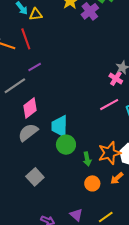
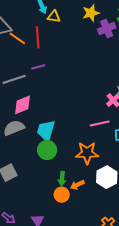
orange star: (109, 153) -> (87, 153), moved
green arrow: (87, 159) -> (62, 179), moved
orange arrow: (117, 178) -> (77, 185), moved

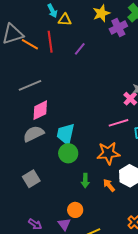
purple line: (38, 67) -> (80, 49), moved, turned -32
orange arrow: (77, 185) -> (109, 185), moved, turned 80
orange circle: (62, 195) -> (75, 210), moved

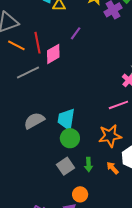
red line: (50, 42) -> (37, 43), moved
orange line: (30, 44) -> (16, 45), moved
pink diamond: (40, 110) -> (53, 54), moved
gray square: (31, 179) -> (66, 166), moved

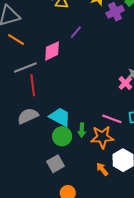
red line: (37, 43) -> (33, 85), moved
pink line: (118, 105) -> (112, 119), moved, turned 36
cyan trapezoid: (66, 119) -> (60, 117), turned 105
green arrow: (89, 165) -> (82, 130), moved

